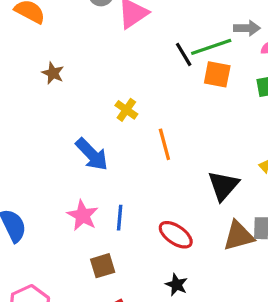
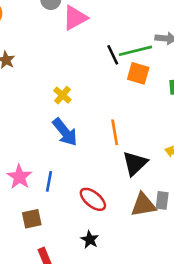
orange line: (164, 144) -> (115, 132), moved
blue arrow: (92, 154) -> (65, 132), moved

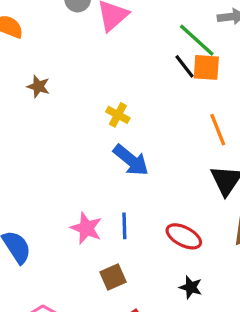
green line: (135, 51) -> (197, 40), turned 68
black line: (113, 55) -> (185, 66), moved
orange line: (115, 132) -> (218, 130), moved

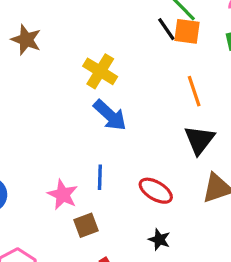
brown star: (38, 86) -> (26, 40), size x1.4
yellow cross: (118, 115) -> (100, 71), size x1.5
pink star: (86, 228) -> (63, 195), moved

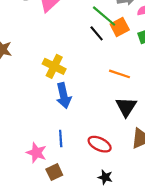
orange square: (187, 31) -> (120, 27), moved, turned -30
orange line: (194, 91) -> (120, 74), turned -48
blue arrow: (110, 115) -> (64, 96), turned 40

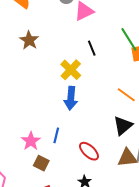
black line: (97, 33) -> (92, 48), moved
brown square: (54, 172) -> (41, 163), turned 35

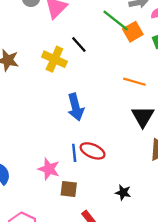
yellow cross: (71, 70) -> (54, 59), moved
red ellipse: (89, 151) -> (93, 151), moved

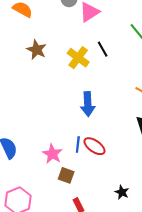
black star: (123, 192) -> (122, 192), moved

